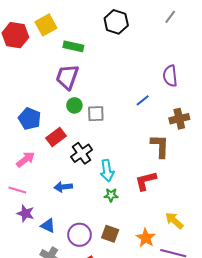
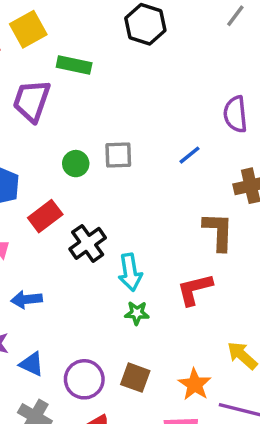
purple trapezoid: (67, 77) -> (32, 101), moved
gray square: (96, 114) -> (118, 155), moved
blue arrow: (63, 187) -> (26, 299), moved

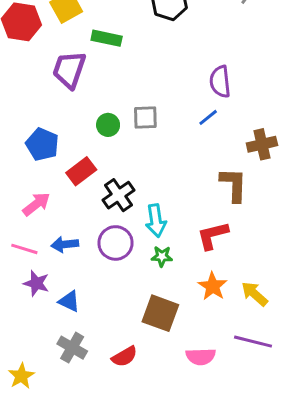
purple semicircle: (235, 114) -> (220, 82), moved
brown square: (135, 378) -> (160, 313), size x1.4
purple circle: (84, 379) -> (116, 243), moved
orange star: (195, 384) -> (213, 286), moved

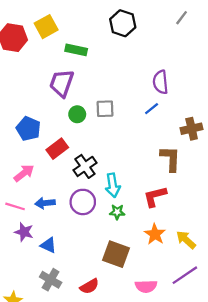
purple trapezoid: (69, 70) -> (62, 83), moved
purple line: (253, 342) -> (185, 275), turned -48

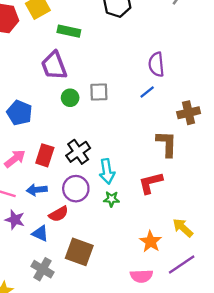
purple trapezoid: (62, 83) -> (54, 66), turned -40
red rectangle: (57, 149) -> (45, 155), moved, turned -35
orange star: (155, 234) -> (151, 242), moved
brown square: (116, 254) -> (79, 252), moved
red semicircle: (89, 286) -> (59, 214), moved

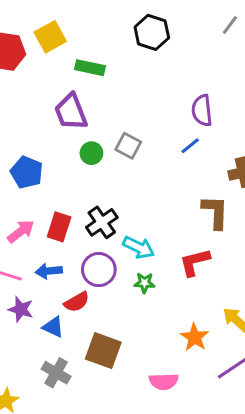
gray square: (99, 92) -> (128, 146), turned 30
cyan arrow: (107, 171) -> (139, 247), turned -55
pink semicircle: (141, 276) -> (164, 381), moved

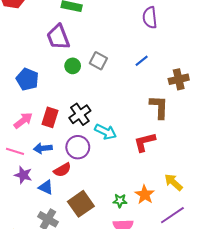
purple semicircle: (202, 110) -> (150, 18), moved
green star: (144, 283) -> (120, 201), moved
brown square: (103, 351) -> (81, 204), turned 35

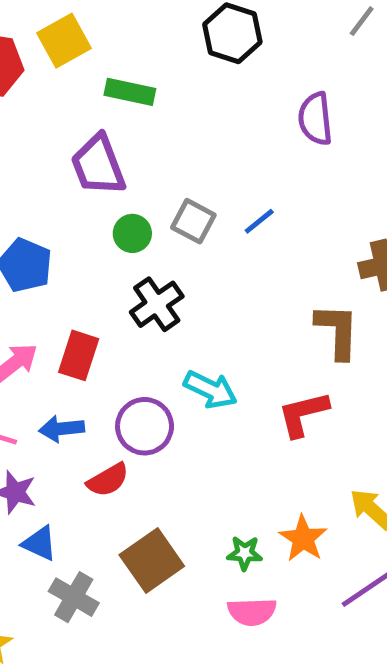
blue line: (142, 61) -> (259, 221), moved
black cross: (80, 114) -> (157, 304), moved
blue triangle: (46, 187) -> (40, 543), moved

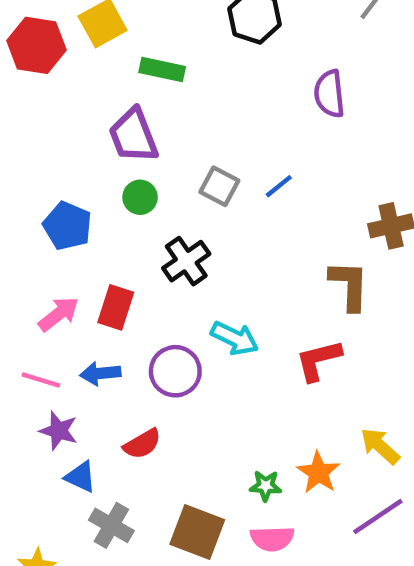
green circle: (132, 233) -> (140, 197), moved
red semicircle: (108, 480) -> (142, 444), moved
brown square: (152, 560) -> (197, 532), moved, turned -34

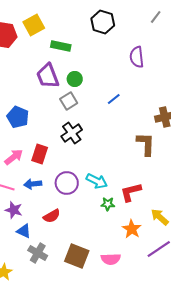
gray square: (219, 186) -> (69, 101), moved, turned 30
green circle: (140, 197) -> (75, 79), moved
cyan arrow: (235, 338) -> (97, 181), moved
red L-shape: (318, 360) -> (131, 192), moved
green star: (266, 486) -> (108, 204), moved

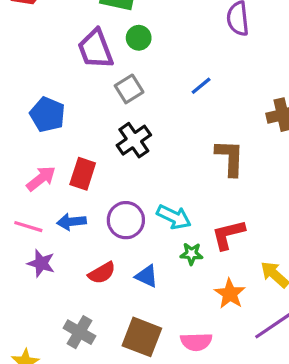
green circle: (75, 79) -> (139, 38), moved
brown L-shape: (146, 144) -> (230, 158), moved
blue triangle: (24, 231) -> (147, 276), moved

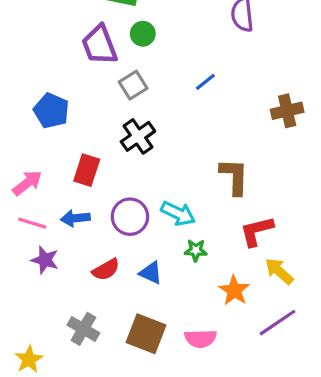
brown L-shape: (230, 158) -> (234, 177), moved
pink arrow: (41, 179) -> (27, 183), moved
red L-shape: (228, 235) -> (257, 231), moved

